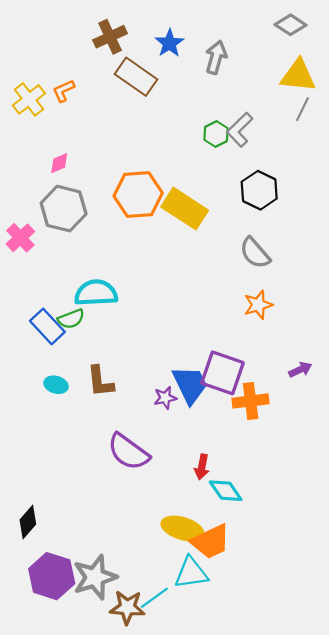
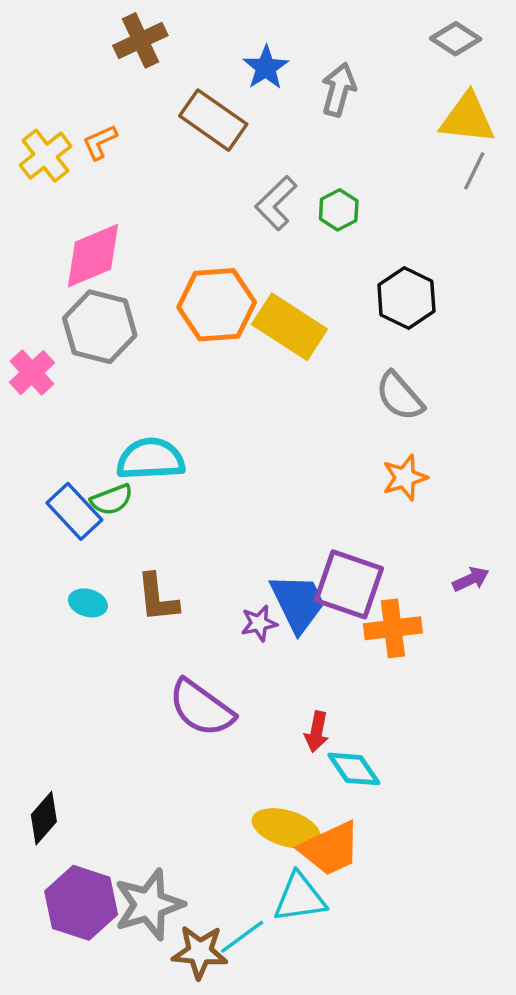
brown cross: (110, 37) -> (140, 40), moved
gray L-shape: (240, 130) -> (276, 203), moved
pink diamond: (59, 163) -> (93, 256), size x2.0

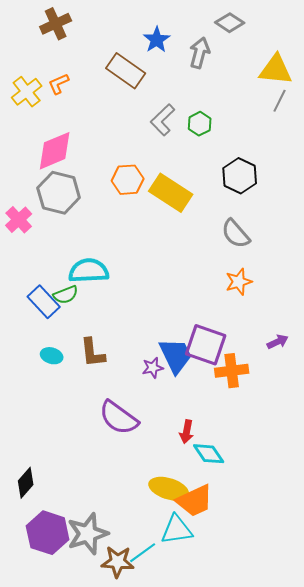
gray diamond: (456, 39) -> (230, 23), moved
brown cross: (140, 40) -> (56, 24), moved
orange hexagon: (217, 305) -> (128, 180), size x0.7

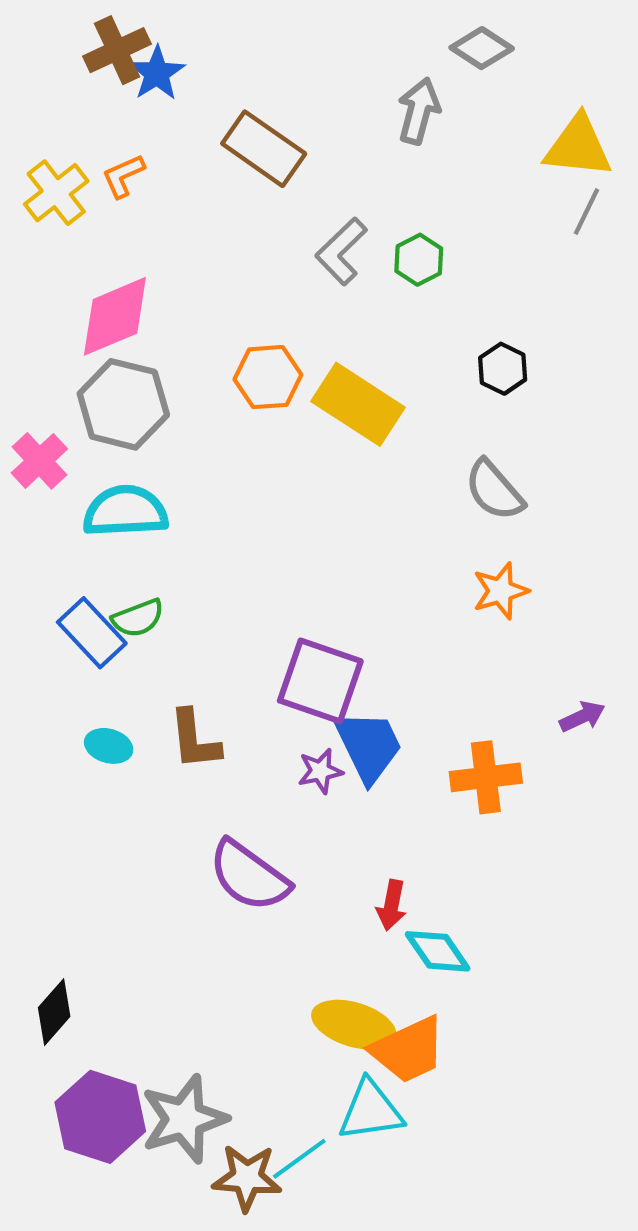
blue star: (157, 40) -> (157, 73), moved
black hexagon: (240, 176) -> (503, 369), size x0.7
cyan semicircle: (89, 271) -> (125, 511), moved
purple square: (206, 345) -> (320, 681), moved

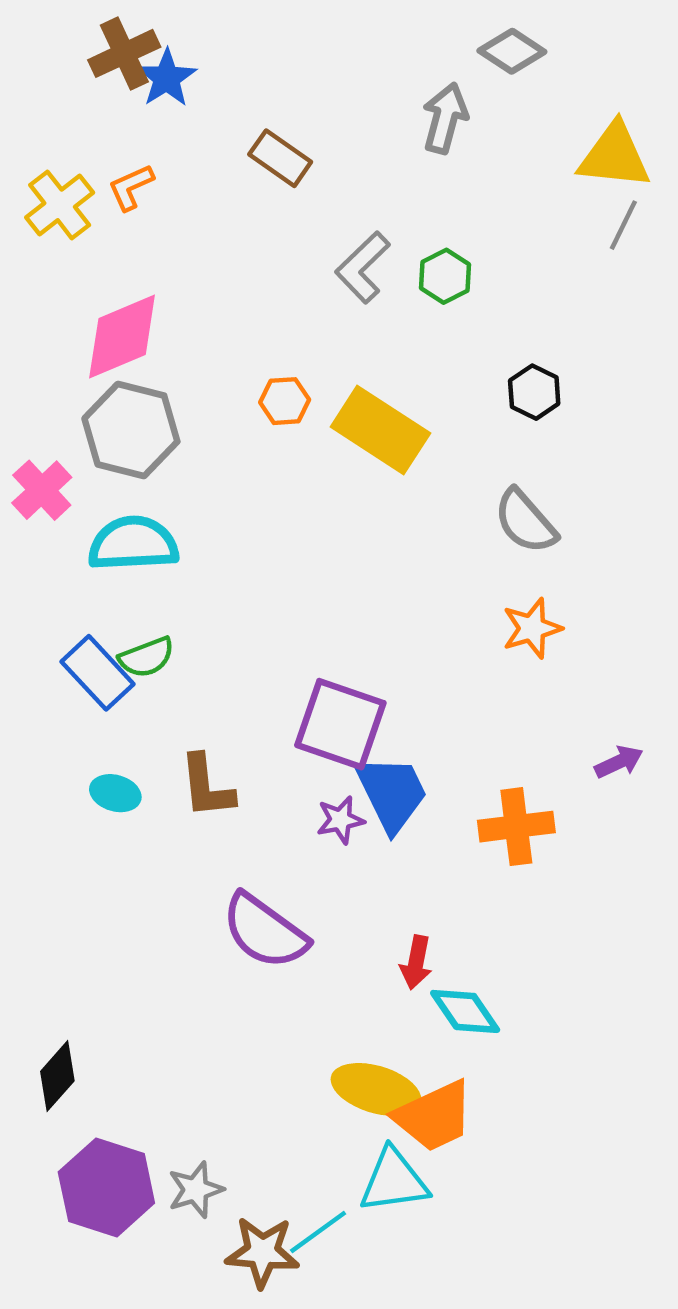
brown rectangle: (264, 149) -> (280, 158), size x0.7
orange hexagon: (268, 377) -> (285, 401), size x0.7
gray star: (184, 1119) -> (196, 1190), size x0.6

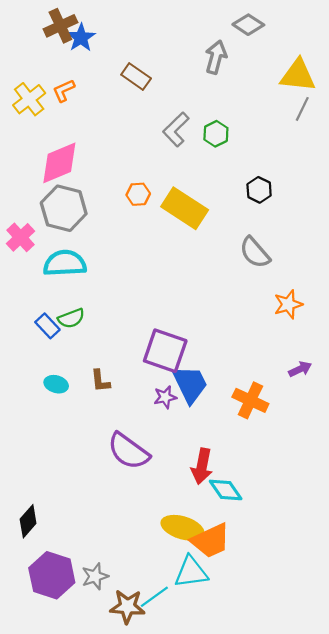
orange star: (532, 628) -> (288, 304), moved
blue rectangle: (98, 673) -> (47, 326), size x0.7
brown L-shape: (207, 786) -> (100, 381), size x0.7
orange cross: (516, 827) -> (250, 400), turned 32
red arrow: (416, 962) -> (202, 466), size x1.4

